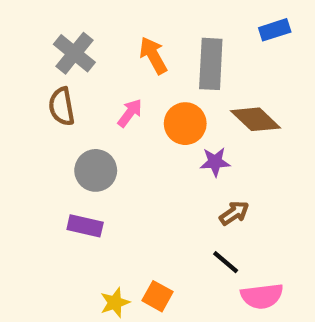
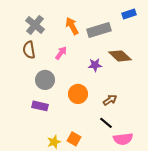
gray rectangle: (211, 64) -> (99, 30), turned 70
orange circle: (185, 124) -> (78, 94), moved
purple star: (215, 162) -> (95, 65), moved

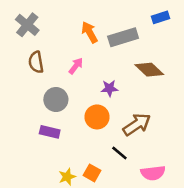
gray cross: (35, 25) -> (27, 25), moved
purple star: (95, 65) -> (109, 88), moved
brown arrow: (110, 100) -> (137, 124), size x1.6
black line: (106, 123) -> (119, 153), moved

